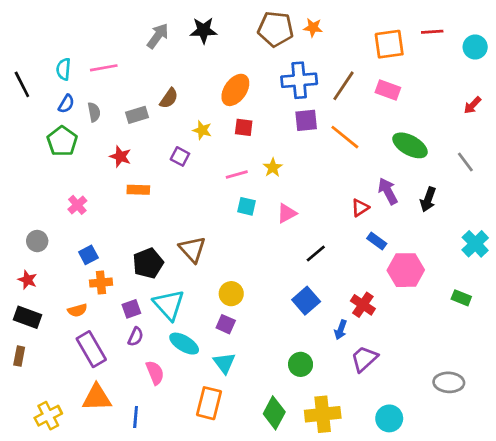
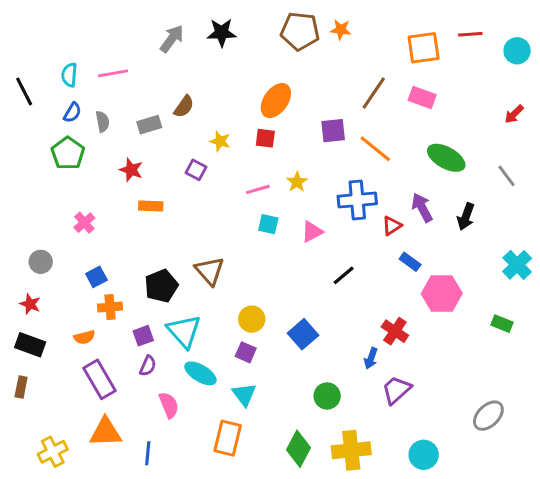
blue cross: (299, 80) -> (357, 200), moved
orange ellipse: (235, 90) -> (276, 101), moved
blue square: (306, 301) -> (303, 334), moved
gray ellipse: (449, 382) -> (488, 416), turned -48

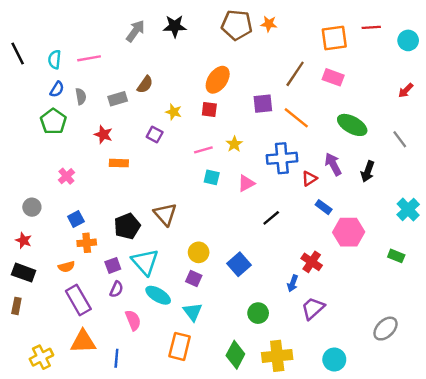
black line: (24, 91) -> (18, 54), moved

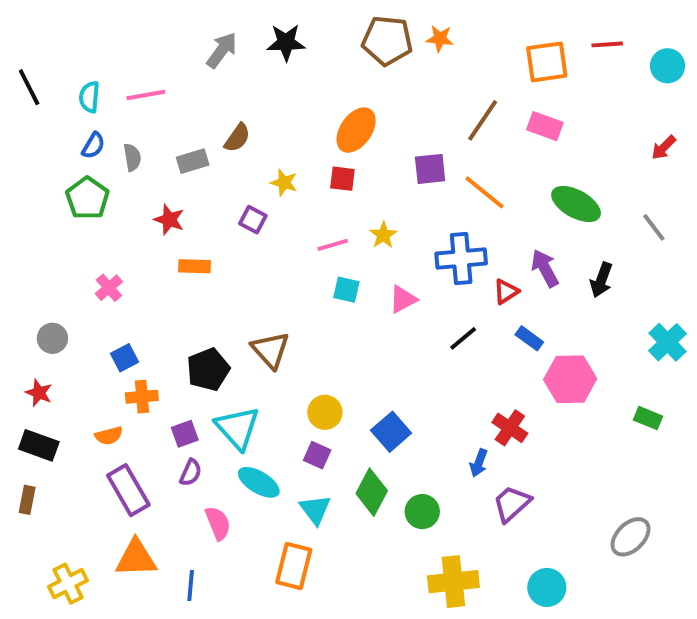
black line: (271, 218) -> (463, 338), moved
green diamond: (235, 355) -> (372, 492), moved

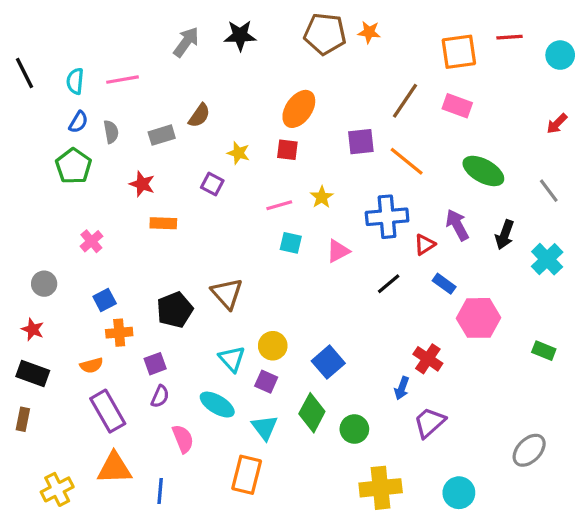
cyan cross: (667, 342) -> (547, 259), moved
cyan triangle: (237, 428) -> (232, 359), moved, size x0.7

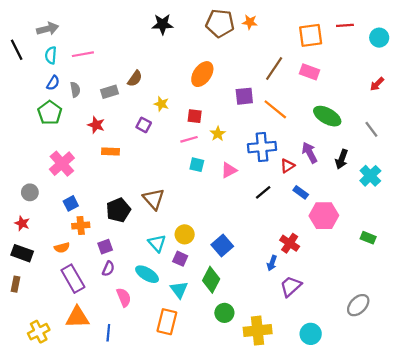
gray arrow: (186, 42) -> (48, 29), moved, turned 40
red square: (287, 150) -> (195, 116), moved
pink cross: (91, 241) -> (62, 164), size x1.6
green circle: (354, 429) -> (224, 313), moved

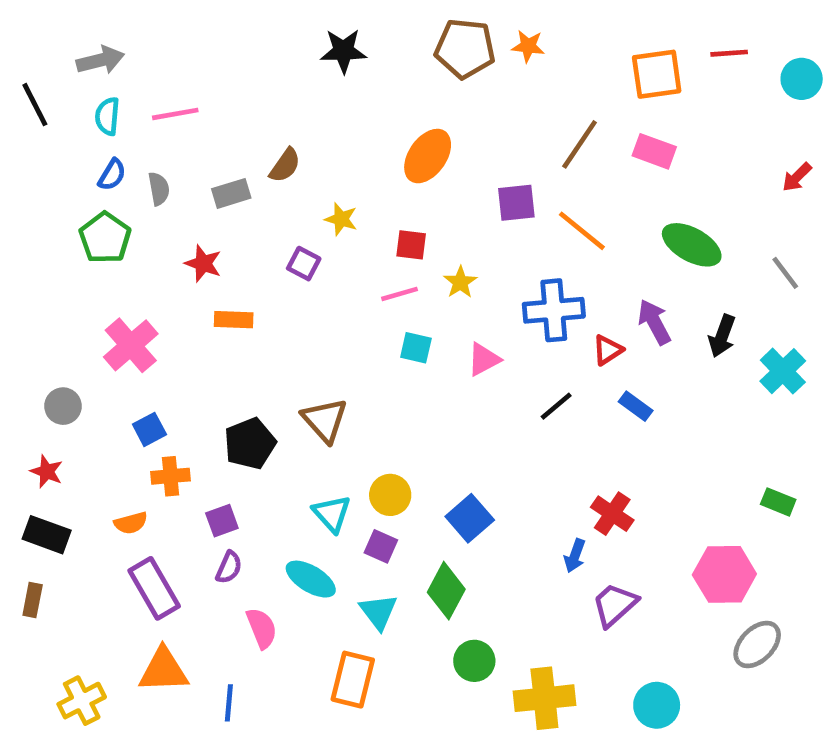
pink hexagon: (324, 216) -> (724, 574), moved

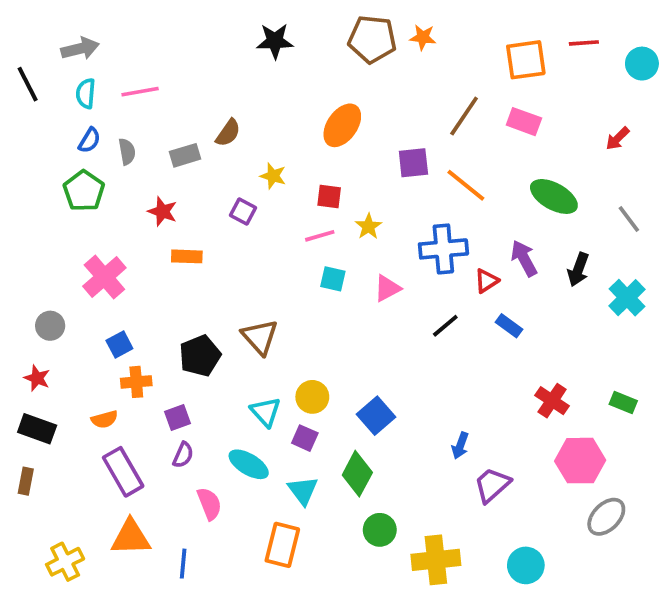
red arrow: (797, 177) -> (618, 138), moved
red cross: (612, 514) -> (552, 401), moved

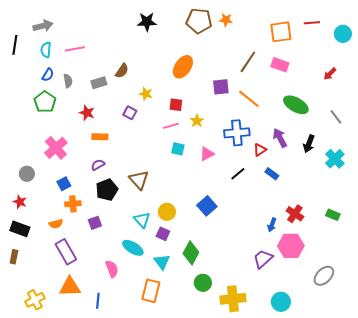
black line: (28, 84) -> (15, 45), turned 36
blue square: (376, 416) -> (207, 206), moved
blue arrow: (460, 446) -> (272, 225), moved
purple semicircle: (183, 455) -> (98, 165), moved, turned -144
pink hexagon: (580, 461) -> (291, 246), moved

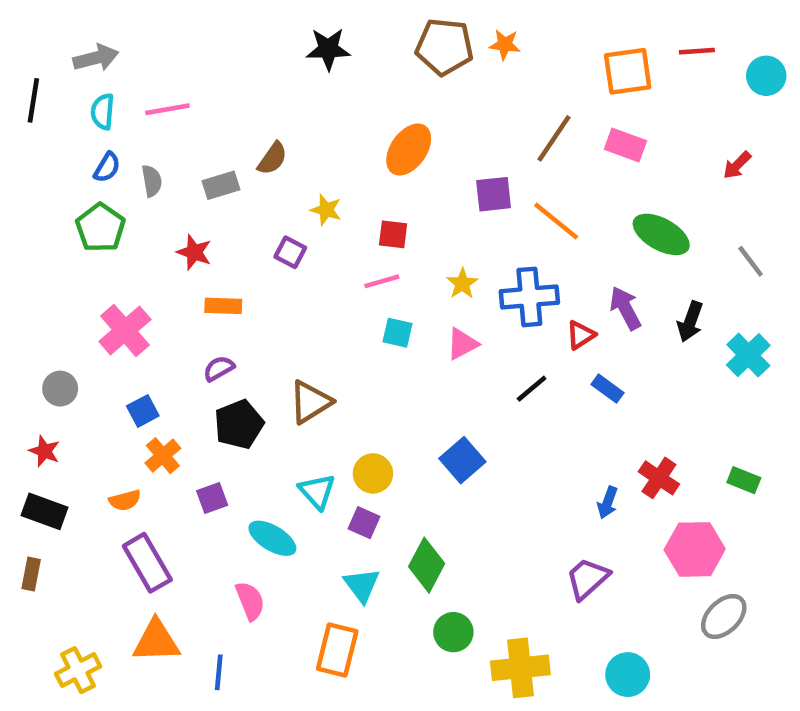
yellow star: (197, 121) -> (462, 284), moved
brown triangle: (139, 180) -> (310, 402), turned 40
orange cross: (73, 204) -> (163, 456), turned -35
pink hexagon: (291, 246) -> (695, 549), moved
cyan ellipse: (133, 248) -> (272, 538), moved

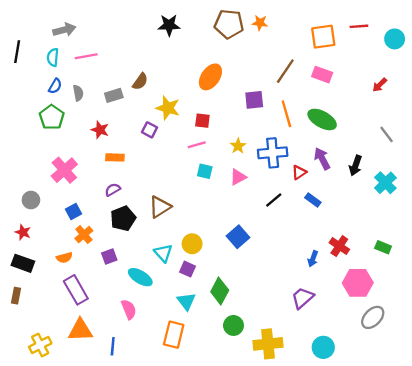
gray arrow: (96, 58) -> (64, 30), moved
yellow star: (326, 210) -> (168, 108), size x1.5
orange line: (556, 221) -> (286, 114), turned 35
green ellipse: (661, 234) -> (322, 119), moved

